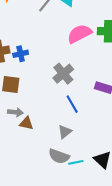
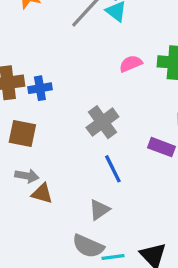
pink semicircle: (80, 34) -> (131, 64), size x0.6

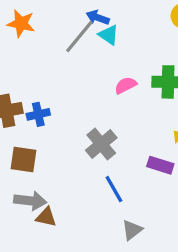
gray arrow: (27, 176) -> (30, 201), size x1.4
gray triangle: (99, 210) -> (132, 230), moved

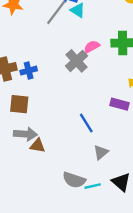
gray cross: (101, 144) -> (77, 61), moved

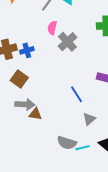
pink semicircle: (92, 47) -> (52, 28), moved, turned -48
brown square: (19, 104) -> (19, 79), turned 30

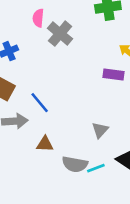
blue line: (77, 94) -> (40, 103), moved
brown triangle: (35, 114) -> (45, 144), moved

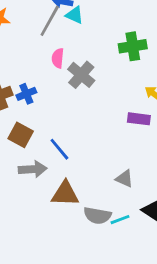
gray triangle: (100, 130) -> (124, 179), turned -48
brown triangle: (45, 144) -> (65, 194), size x1.5

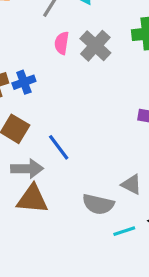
gray cross: (81, 75) -> (95, 46), moved
brown triangle: (65, 194) -> (32, 199), moved
gray semicircle: (97, 215) -> (98, 204), moved

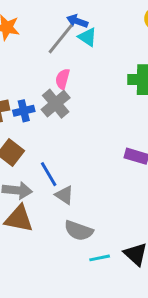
gray cross: (95, 46) -> (56, 104), moved
gray triangle: (131, 184) -> (64, 195), moved

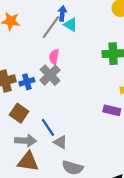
blue arrow: (77, 21) -> (62, 13), turned 80

